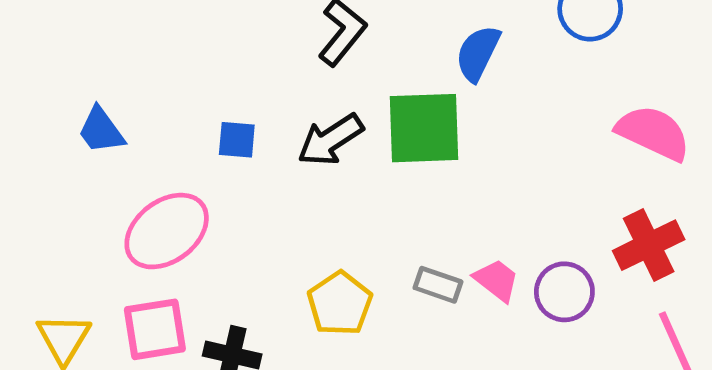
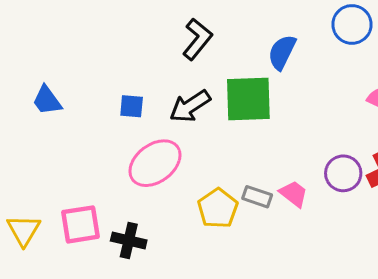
pink ellipse: (167, 231) -> (155, 163), moved
purple circle: (564, 292) -> (343, 173), moved
yellow pentagon: (340, 304) -> (218, 208), moved

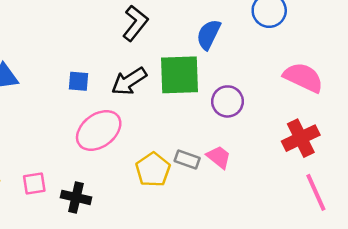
purple circle: (343, 173) -> (228, 101), moved
pink square: (81, 224) -> (34, 184), size x0.7

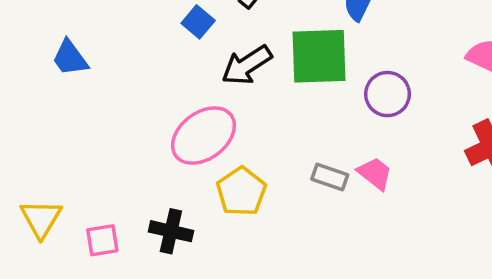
blue square: (78, 81) -> (198, 22), moved, turned 35
yellow pentagon: (153, 170) -> (241, 192), moved
pink square: (34, 184) -> (102, 240), moved

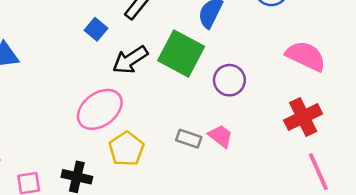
green square: (319, 56) -> (181, 53), turned 30

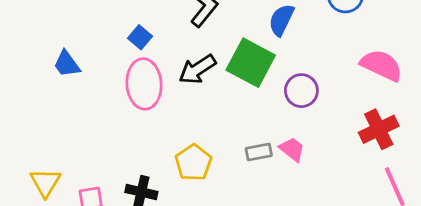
blue square: (96, 29) -> (140, 37), moved
pink ellipse: (100, 109) -> (144, 84), moved, turned -57
gray rectangle: (189, 139) -> (259, 152), turned -30

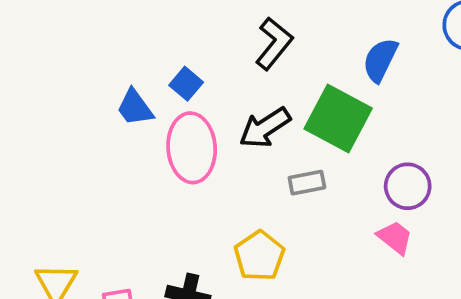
blue trapezoid: (67, 64) -> (135, 108), moved
purple circle: (301, 91) -> (408, 186), moved
gray rectangle: (259, 152) -> (307, 183), moved

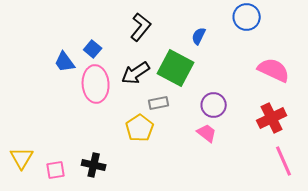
blue semicircle: (380, 60) -> (199, 36), size x0.7
yellow pentagon: (259, 256) -> (140, 128), moved

